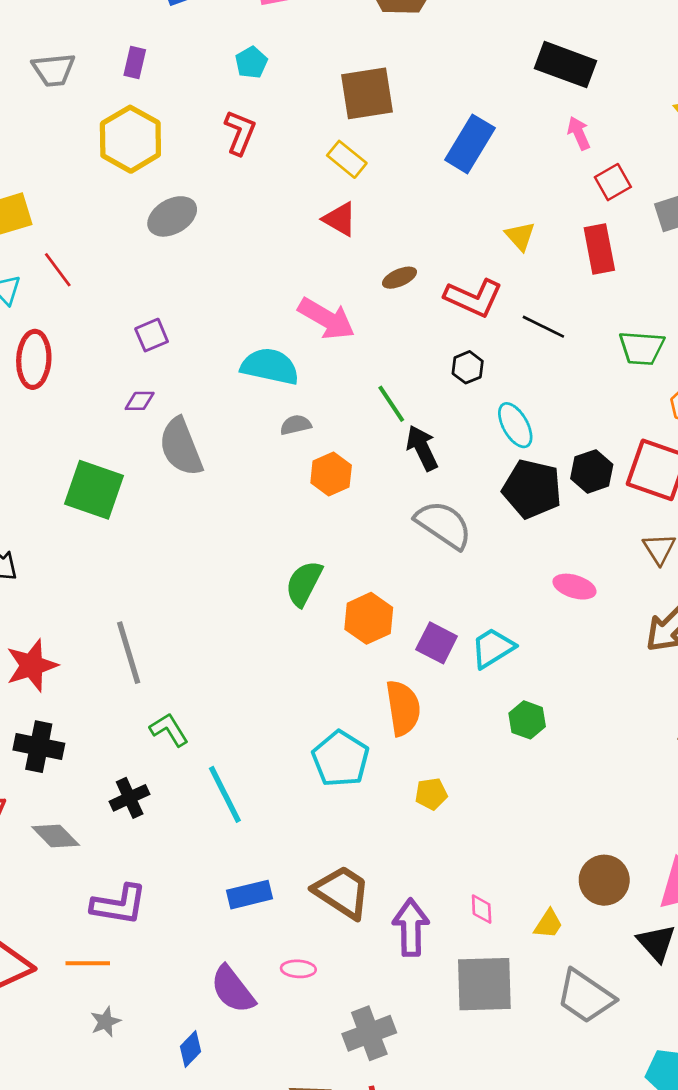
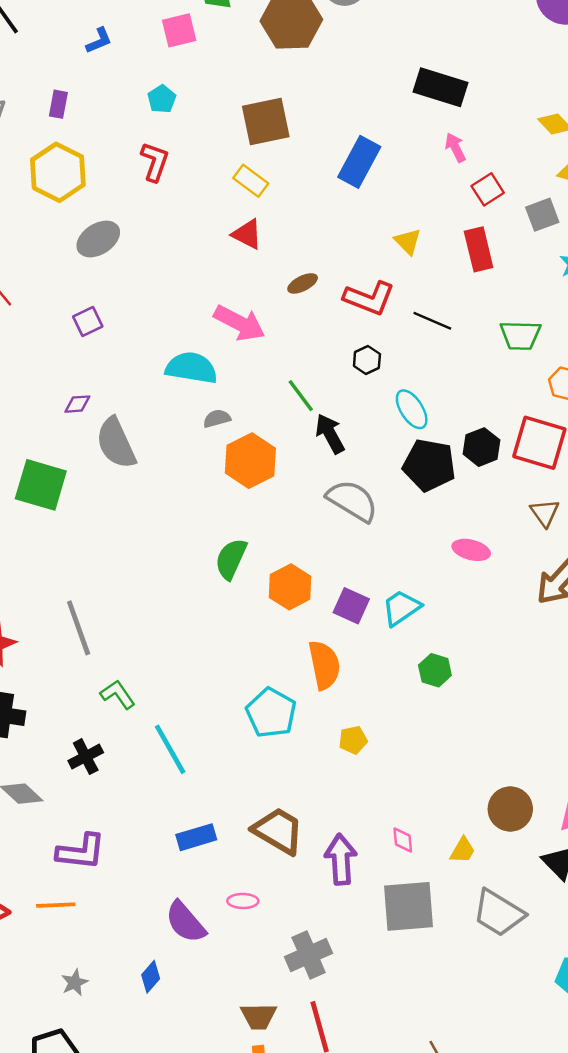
purple square: (152, 335) -> (88, 322), moved
orange hexagon: (331, 474) -> (250, 461), size x1.4
gray star: (105, 1022) -> (75, 983), moved

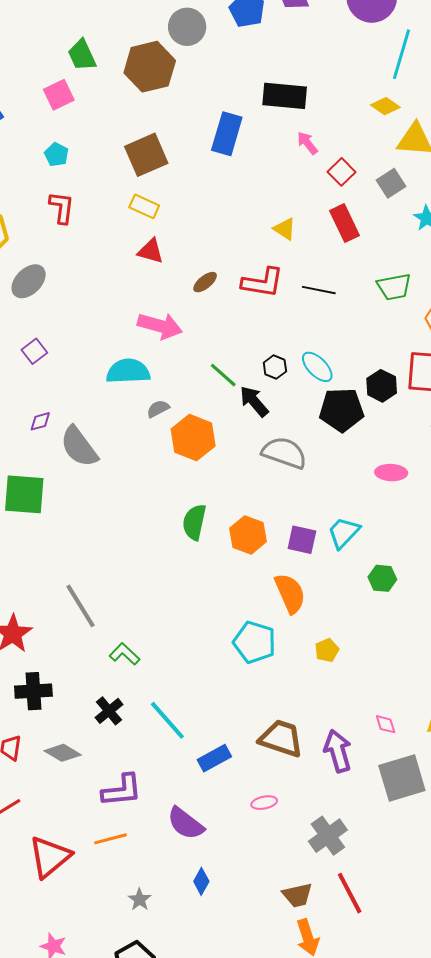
blue rectangle: (359, 162) -> (227, 134), moved
black hexagon: (367, 360) -> (275, 367), moved
cyan line: (170, 749) -> (167, 720), moved
purple semicircle: (185, 922) -> (186, 823), moved

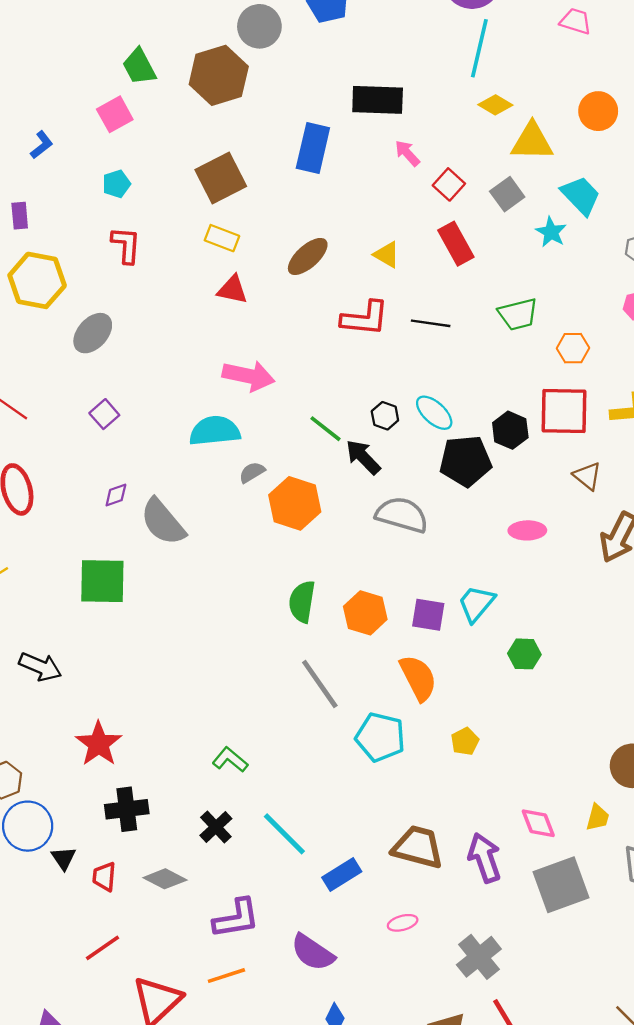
cyan line: (402, 54) -> (479, 48), moved
cyan pentagon: (56, 155) -> (116, 184), turned 30
brown ellipse: (205, 282) -> (308, 256), moved, size x1.5
gray line: (81, 606) -> (320, 684), moved
pink diamond: (386, 724) -> (538, 823), size x1.4

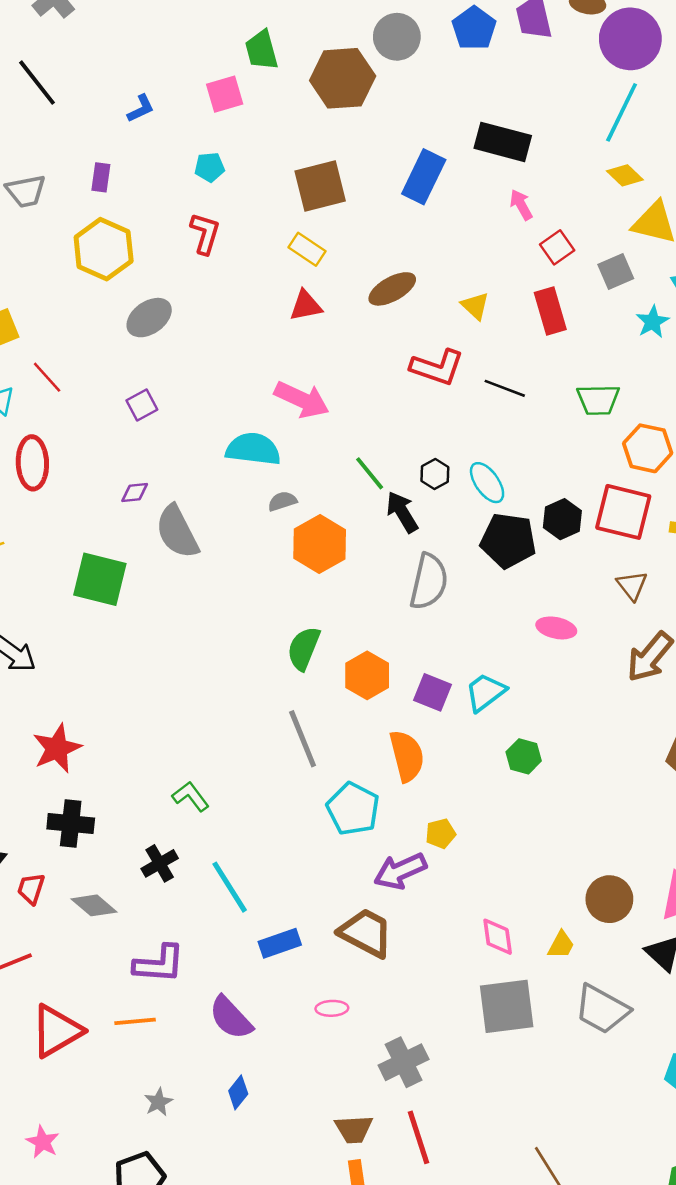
red triangle: (233, 290) -> (306, 306), turned -36
orange hexagon: (573, 348) -> (648, 448), size x1.4
gray semicircle: (402, 515) -> (429, 582), turned 74
purple arrow: (485, 858) -> (400, 871), moved, turned -108

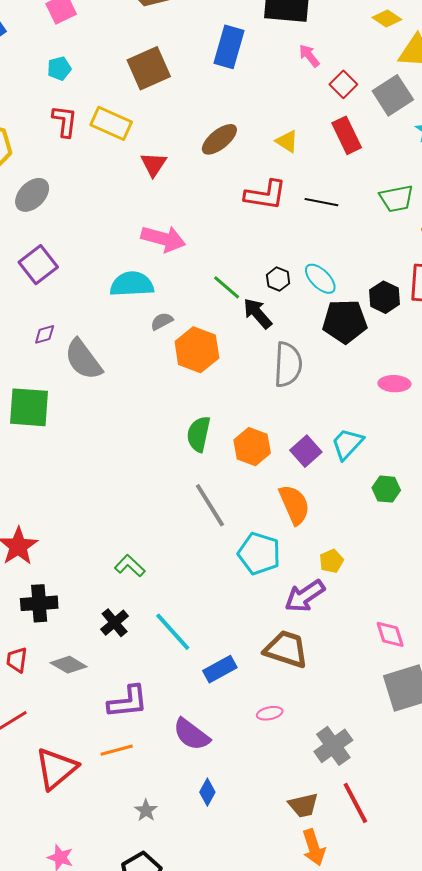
yellow rectangle: (307, 249) -> (111, 123), moved, size x1.4
gray square: (616, 272) -> (393, 95), size x1.4
red triangle: (306, 306) -> (154, 164), turned -36
purple square: (142, 405) -> (38, 265), size x1.5
purple square: (433, 692) -> (306, 451), turned 36

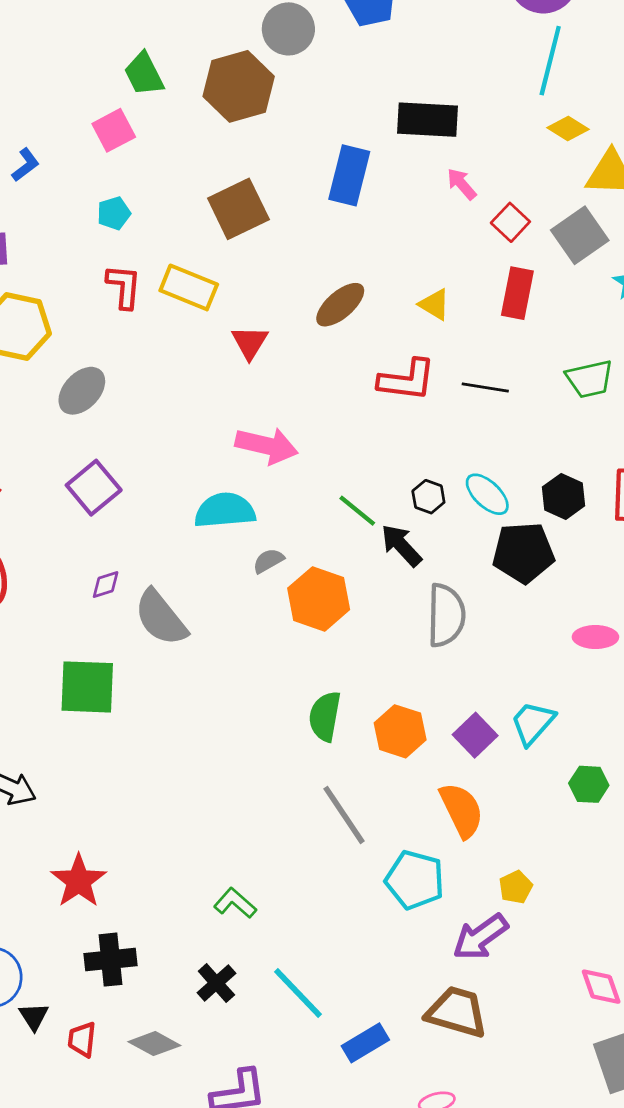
red rectangle: (347, 135) -> (517, 293), turned 39
black hexagon: (384, 297) -> (564, 496), moved

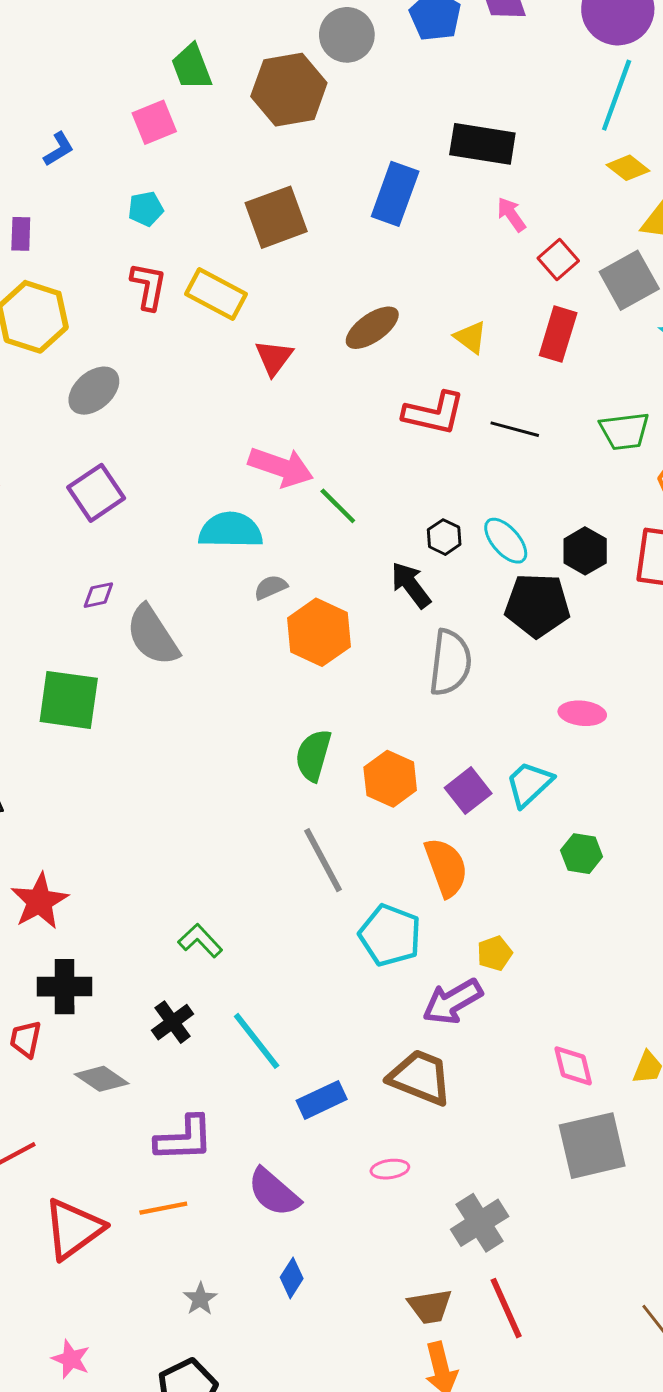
green line: (357, 511) -> (338, 506), moved
pink ellipse: (595, 637) -> (582, 713), moved
red trapezoid: (82, 1039) -> (26, 1039), moved

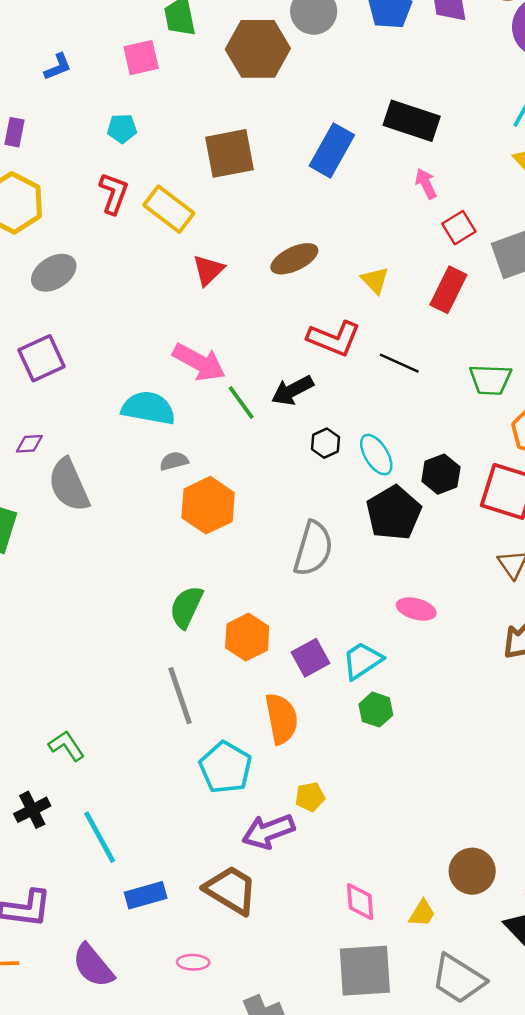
black arrow: (411, 585) -> (292, 390), moved, turned -90
black pentagon: (537, 605) -> (394, 513), turned 30
green hexagon: (582, 854) -> (376, 710), moved

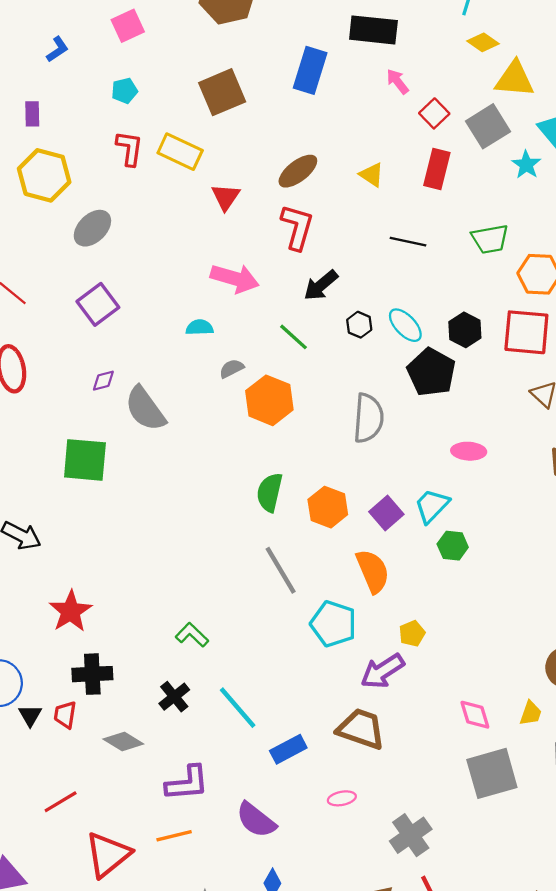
red L-shape: (334, 338) -> (297, 227), moved, turned -84
green line: (241, 402) -> (293, 337), moved
cyan semicircle: (148, 408) -> (200, 327), size x0.6

